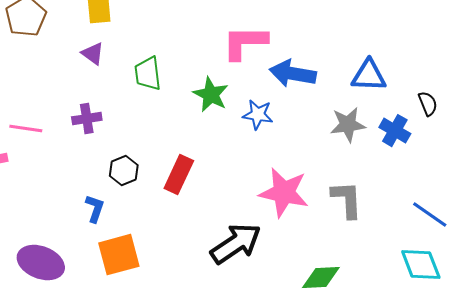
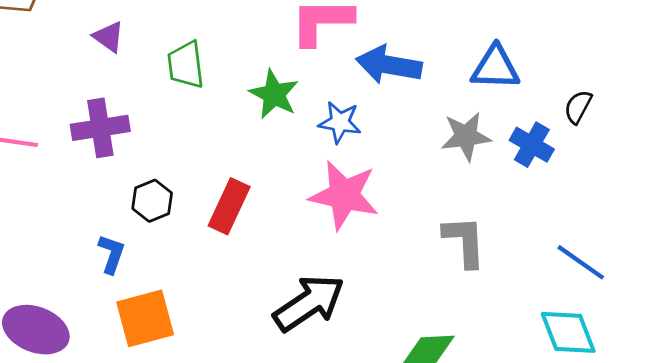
black semicircle: (428, 104) -> (578, 107), turned -130
purple cross: (87, 119) -> (100, 128), size x1.4
pink star: (284, 193) -> (344, 195), moved

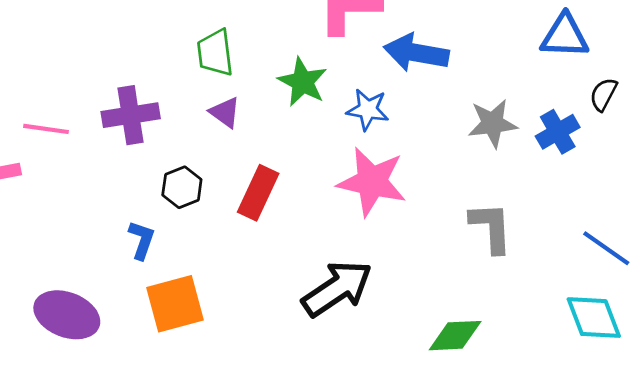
purple triangle: (109, 37) -> (225, 112), moved
blue triangle: (495, 68) -> (565, 36), moved
blue cross: (532, 145) -> (558, 132), turned 30

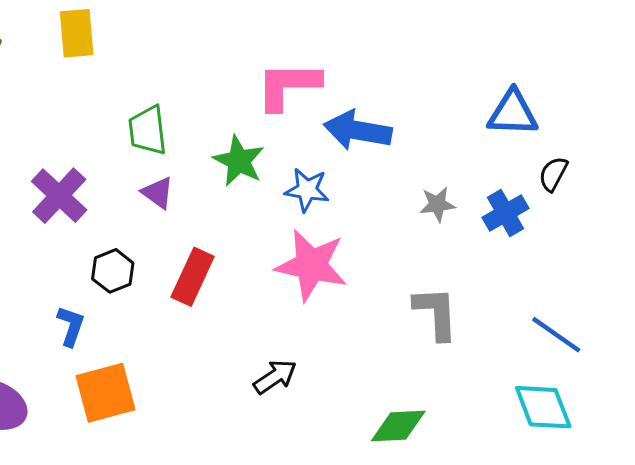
purple cross: (131, 115) -> (59, 196), turned -38
gray star: (493, 123) -> (437, 204), size x0.7
black arrow: (337, 288) -> (275, 377), size x0.6

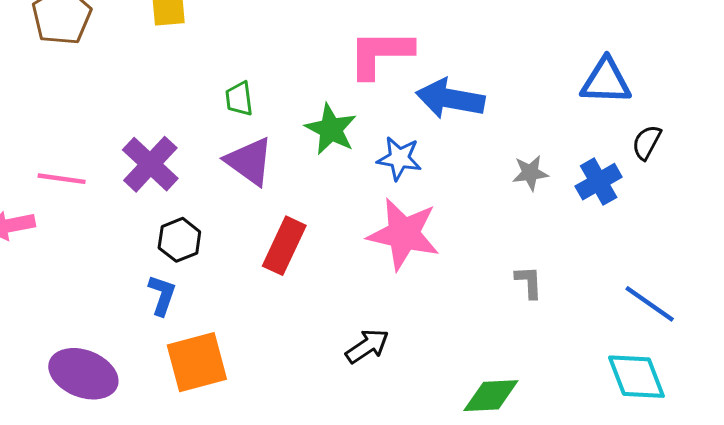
green trapezoid: (148, 130) -> (239, 99), size x0.7
purple triangle: (158, 193) -> (249, 161), size x1.5
black hexagon: (113, 271) -> (179, 240), moved
gray L-shape: (436, 313) -> (529, 282), size x0.6

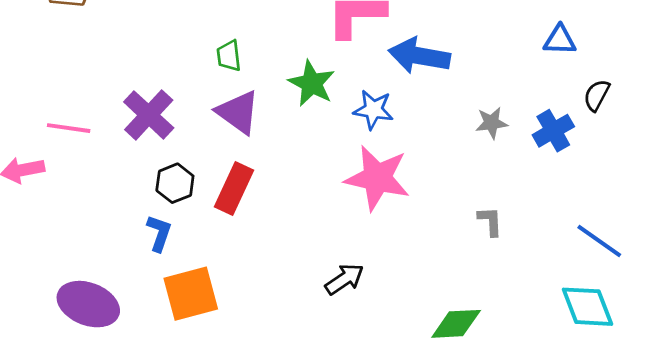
blue triangle: (606, 81) -> (560, 40), size x0.7
red rectangle: (284, 246) -> (234, 188), moved

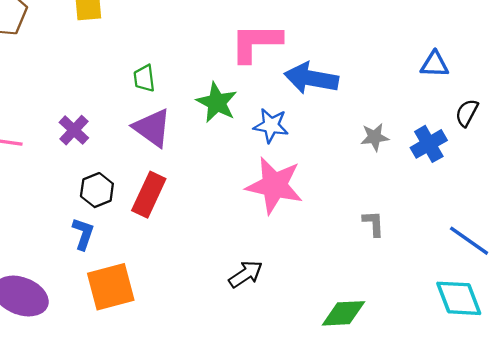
purple cross: (149, 115) -> (74, 130), size x0.7

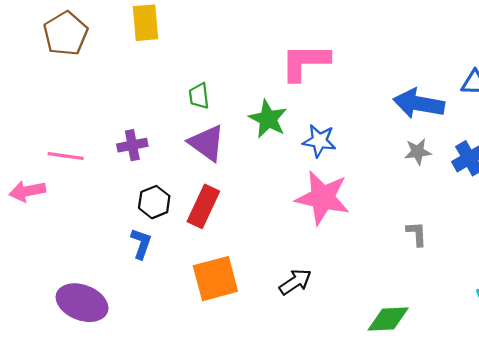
blue arrow: (311, 78) -> (419, 104), moved
purple cross: (74, 130) -> (132, 145), turned 36
orange square: (111, 287) -> (215, 279), moved

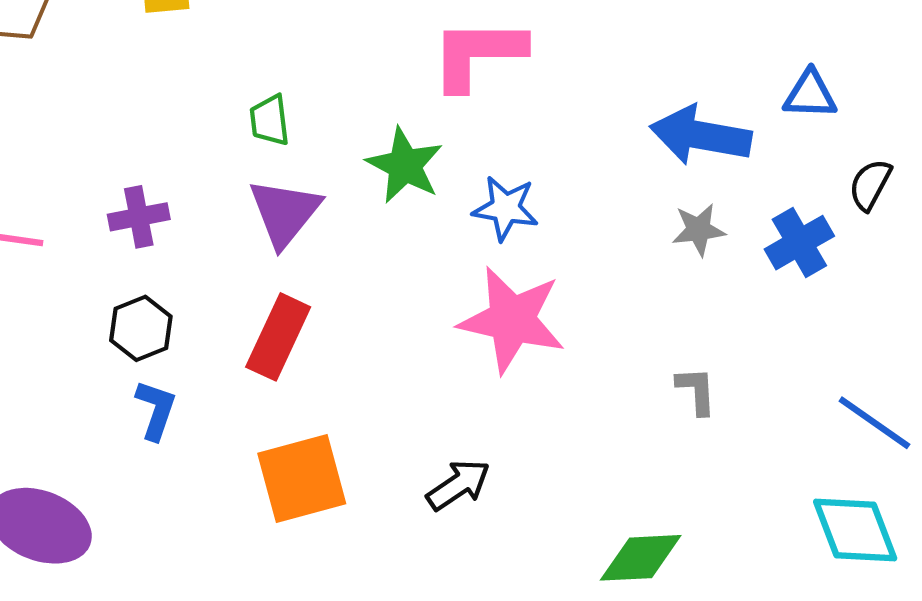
purple triangle: (207, 143) -> (285, 213), turned 33
black hexagon: (154, 202) -> (141, 328), moved

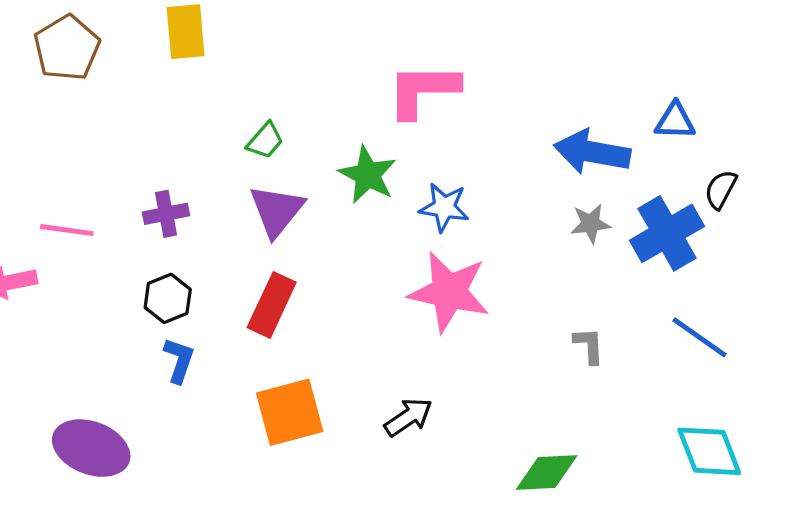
green trapezoid: (270, 120) -> (265, 141), turned -132
blue cross: (799, 243) -> (667, 233), size x1.4
blue line: (874, 423) -> (699, 337), moved

